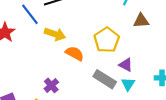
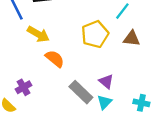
yellow pentagon: (107, 40) -> (95, 34), moved

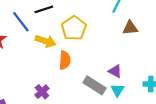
yellow pentagon: (95, 34) -> (74, 28), moved
orange semicircle: (55, 59) -> (65, 60), turned 66

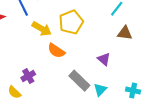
orange semicircle: (65, 60) -> (56, 51), turned 108
purple triangle: (115, 71) -> (104, 59), moved

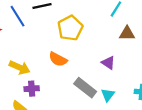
yellow arrow: (42, 29) -> (20, 67), moved
purple cross: (28, 76) -> (32, 89), turned 32

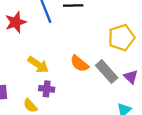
yellow pentagon: (70, 28) -> (121, 38), moved
gray rectangle: (85, 88) -> (107, 72), moved

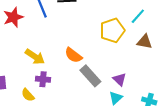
gray rectangle: (107, 72) -> (90, 76), moved
purple triangle: (131, 77) -> (120, 79), moved

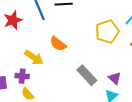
orange semicircle: (73, 55) -> (58, 44), moved
purple cross: (43, 79) -> (22, 76), moved

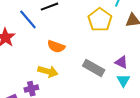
yellow arrow: (34, 58) -> (48, 71), moved

